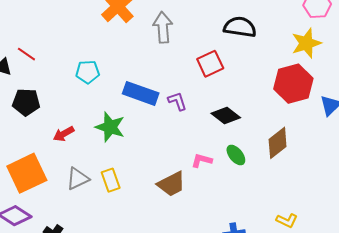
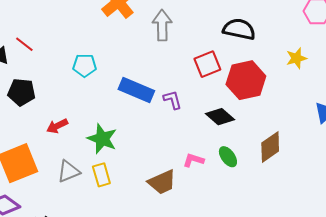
yellow star: (306, 43) -> (296, 58), moved, size x0.7
red hexagon: (293, 84) -> (246, 80), moved
green star: (110, 127) -> (102, 139), moved

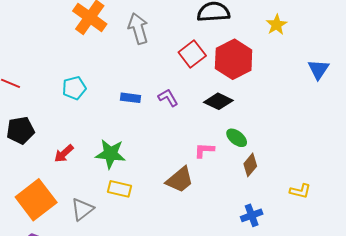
blue rectangle: (136, 90) -> (131, 98), size x0.6
brown diamond: (270, 147) -> (250, 165), moved, size x0.7
gray triangle: (69, 171) -> (82, 209), moved
yellow rectangle: (101, 175) -> (119, 189), turned -45

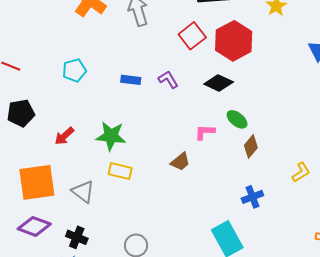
brown trapezoid: (180, 180) -> (180, 162), size x0.7
yellow L-shape: (300, 191) -> (301, 172), turned -45
orange square: (36, 200) -> (37, 182), turned 30
gray triangle: (82, 209) -> (83, 192), turned -45

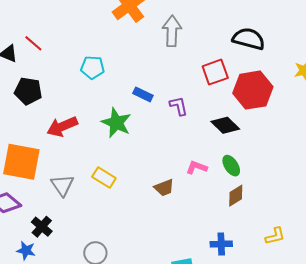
red arrow: (64, 136) -> (62, 127), size x1.4
green star: (111, 136) -> (116, 123), moved

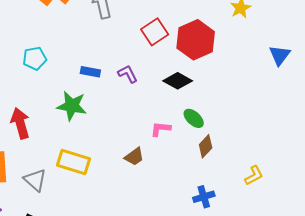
red arrow: (62, 127) -> (20, 123), turned 112
yellow rectangle: (104, 177) -> (73, 162), size x1.4

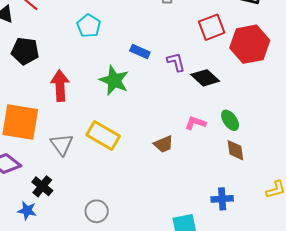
cyan pentagon: (35, 58) -> (89, 26), turned 30
black diamond: (178, 81) -> (205, 78), moved
brown diamond: (206, 146) -> (235, 150), turned -65

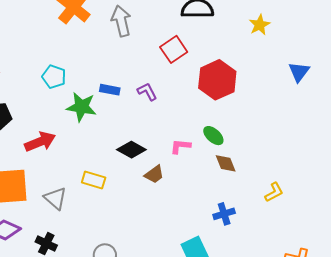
red hexagon: (250, 44) -> (217, 80), moved
black diamond: (205, 78) -> (131, 150), moved
green star: (114, 80) -> (81, 107), moved
red arrow: (60, 86) -> (40, 142), turned 84
yellow rectangle: (103, 136) -> (94, 180), size x0.7

